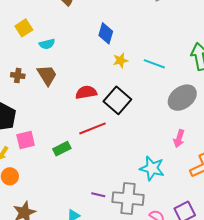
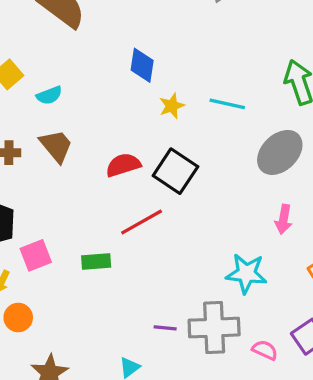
green rectangle: (62, 149) -> (96, 261), turned 30

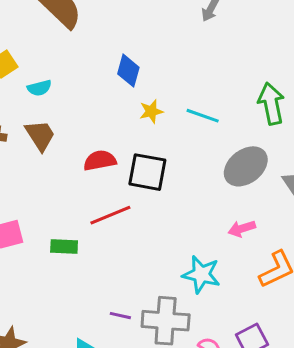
black square: (175, 171) -> (147, 172), turned -30
pink arrow: (284, 219) -> (242, 229), turned 56

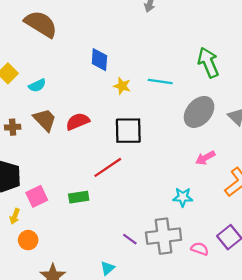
yellow star: (151, 111) -> (122, 86), turned -30
red semicircle: (100, 160) -> (78, 121), moved
cyan star: (201, 274) -> (183, 197), size x0.7
purple line: (120, 316) -> (130, 239), turned 35

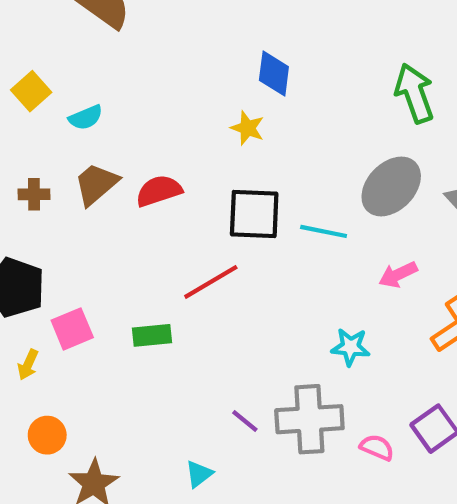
blue diamond: (99, 60) -> (274, 73), moved
cyan line: (160, 81) -> (324, 231), moved
brown trapezoid: (45, 120) -> (96, 184), turned -90
orange circle: (28, 240) -> (47, 435), moved

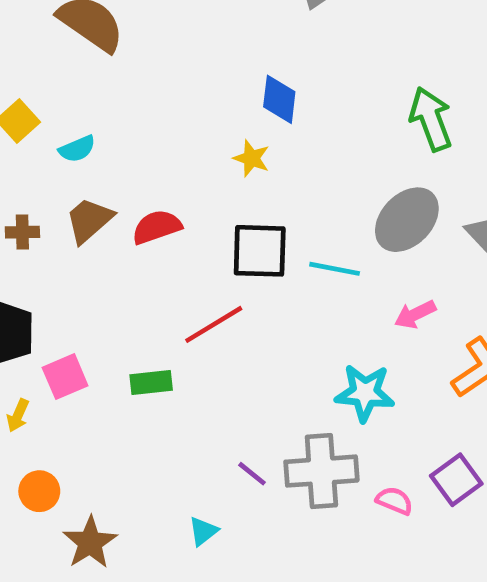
cyan star: (350, 347) -> (365, 393), size x1.4

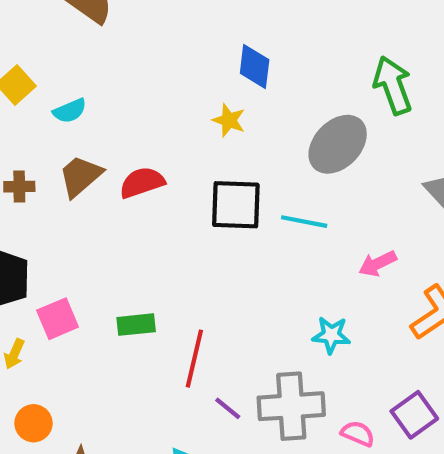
gray ellipse: (407, 220) -> (338, 144), moved
red line: (214, 324) -> (194, 359), moved, turned -46
cyan star: (365, 393) -> (331, 335), size x0.7

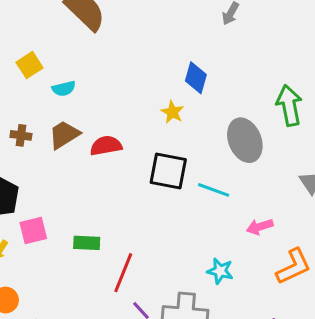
gray ellipse: (338, 144) -> (245, 140), turned -75

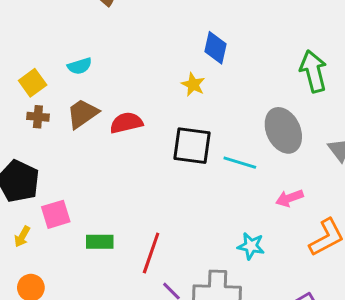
yellow square: (29, 65) -> (33, 83), moved
gray ellipse: (245, 140) -> (283, 130), moved
green rectangle: (87, 243) -> (100, 242), moved

